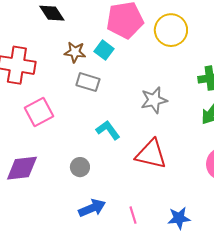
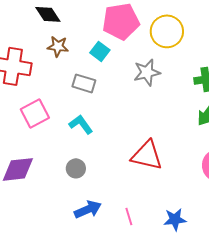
brown star: (75, 52) -> (58, 46), moved
gray star: (154, 100) -> (147, 72), moved
cyan L-shape: (108, 130) -> (81, 124), moved

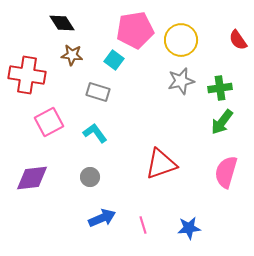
gray star: (147, 72) -> (181, 81), moved
red triangle: (147, 155) -> (161, 164), turned -32

